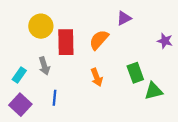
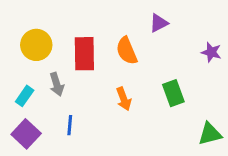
yellow circle: (41, 26) -> (36, 45), moved
orange semicircle: (99, 40) -> (127, 51), turned -65
green triangle: (154, 91) -> (210, 134), moved

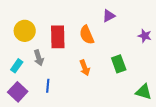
green triangle: (210, 134) -> (144, 92), turned 30

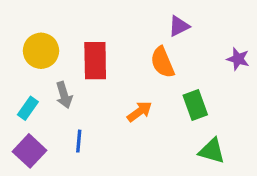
orange semicircle: (87, 35) -> (162, 62), moved
orange arrow: (85, 68) -> (139, 112), turned -105
green triangle: (144, 92) -> (212, 151), moved

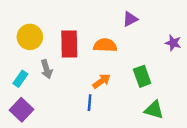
orange semicircle: (162, 62) -> (105, 45), moved, turned 115
blue line: (79, 141) -> (90, 103), moved

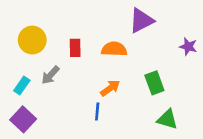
purple triangle: (130, 19) -> (141, 21), size x1.5
red rectangle: (69, 44) -> (75, 48), size x0.6
gray arrow: (47, 69) -> (50, 75), turned 60

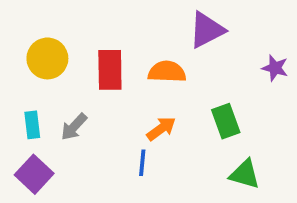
red rectangle: (75, 48) -> (110, 70), size x1.5
gray arrow: (50, 75) -> (74, 127), moved
cyan rectangle: (22, 86) -> (32, 125), turned -42

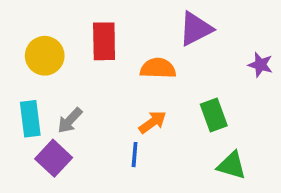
red rectangle: (110, 70) -> (104, 41), moved
cyan rectangle: (32, 125) -> (30, 119), size x1.4
purple square: (34, 174) -> (54, 158), moved

